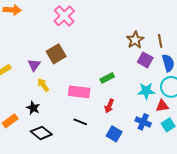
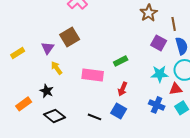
brown star: (135, 40) -> (149, 13), moved
black line: (80, 122) -> (95, 117), moved
blue square: (114, 134) -> (119, 111), moved

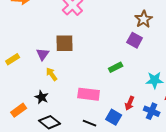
brown square: (70, 37) -> (65, 43), turned 30
purple square: (159, 43) -> (135, 40), moved
pink rectangle: (93, 75) -> (89, 94), moved
red arrow: (123, 89) -> (130, 103), moved

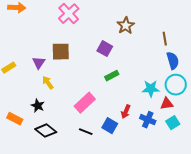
brown star: (144, 19) -> (126, 26), moved
purple square: (135, 40) -> (105, 49), moved
pink rectangle: (89, 94) -> (85, 103), turned -50
orange rectangle: (19, 110) -> (15, 119), turned 63

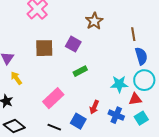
brown square: (61, 52) -> (44, 48), moved

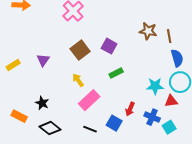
brown star: (94, 21) -> (148, 31), moved, turned -30
brown square: (44, 48) -> (80, 50), turned -36
yellow arrow: (16, 78) -> (78, 80), moved
cyan square: (141, 118) -> (169, 127), moved

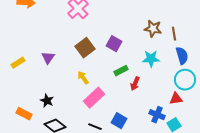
cyan star: (155, 86) -> (151, 59), moved
red arrow: (130, 109) -> (135, 84), moved

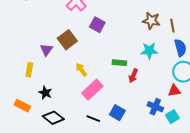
purple square: (114, 44) -> (97, 25), moved
brown square: (85, 48) -> (67, 40), moved
yellow rectangle: (18, 63) -> (29, 70), moved, turned -48
green rectangle: (121, 71) -> (119, 63), turned 32

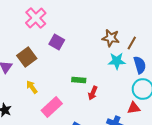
brown line: (172, 26) -> (132, 43), turned 40
cyan star: (149, 51) -> (117, 61), moved
yellow arrow: (81, 70) -> (32, 87), moved

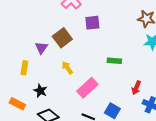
purple square: (57, 42) -> (92, 23), turned -35
red arrow: (93, 93) -> (136, 88), moved

